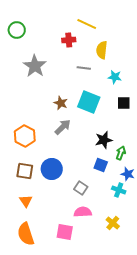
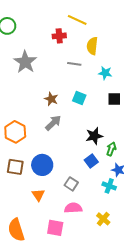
cyan square: (89, 102) -> (79, 98), size x0.6
blue square: (101, 165) -> (91, 161), turned 32
orange triangle: (26, 201) -> (38, 195), moved

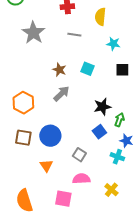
gray line: (74, 64) -> (74, 35), moved

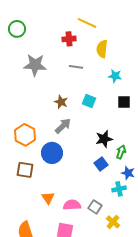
gray star: (33, 33) -> (35, 65), turned -30
blue circle: (50, 136) -> (52, 153), moved
gray square: (79, 155) -> (95, 207), moved
cyan cross: (117, 157) -> (119, 189), turned -32
pink semicircle: (81, 179) -> (72, 205), moved

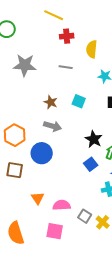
yellow line: (87, 23) -> (54, 15), moved
red cross: (69, 39) -> (67, 36), moved
gray arrow: (63, 126) -> (53, 126), turned 60
black star: (104, 139) -> (94, 139), turned -30
gray square: (95, 207) -> (85, 216), moved

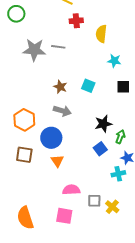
gray line: (66, 67) -> (58, 47), moved
black star: (94, 139) -> (103, 124), turned 30
orange triangle: (38, 198) -> (57, 161), moved
gray square: (85, 216) -> (94, 201), turned -32

